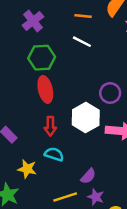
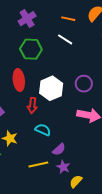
red ellipse: (45, 89) -> (19, 80), moved
white hexagon: (86, 117) -> (51, 88), moved
cyan semicircle: (54, 154) -> (43, 130), moved

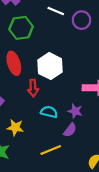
purple circle: (84, 84) -> (82, 20), moved
purple star: (63, 167) -> (75, 111), moved

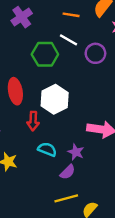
green hexagon: (21, 28) -> (45, 54), moved
yellow line: (51, 150) -> (66, 198), moved

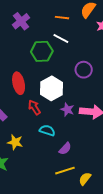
purple circle: (95, 53) -> (84, 70), moved
red arrow: (33, 121) -> (34, 107), turned 147
purple star: (76, 152) -> (67, 110), moved

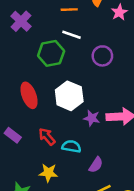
purple circle: (84, 70) -> (102, 56), moved
red arrow: (34, 107) -> (47, 137), moved
yellow star: (15, 142) -> (48, 173), moved

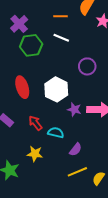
green hexagon: (51, 53) -> (31, 45), moved
purple circle: (102, 56) -> (87, 66), moved

